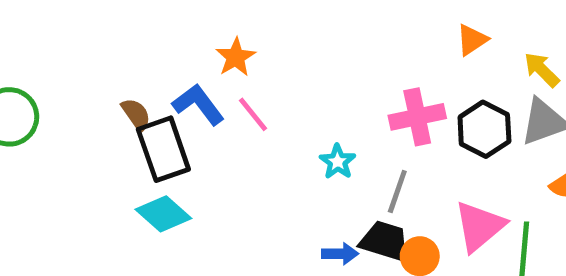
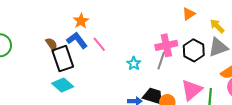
orange star: (236, 57) -> (81, 21), moved
gray line: (397, 192) -> (161, 61), moved

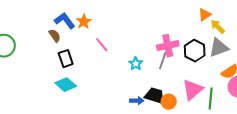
orange triangle: (189, 14) -> (205, 15), moved
blue L-shape: (77, 40) -> (65, 21), moved
brown semicircle: (52, 44) -> (55, 36), moved
black rectangle: (63, 59) -> (66, 59), size x0.7

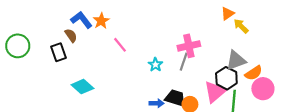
gray triangle: (219, 48) -> (236, 60), moved
black hexagon: (195, 51) -> (226, 78), moved
black rectangle: (66, 59) -> (58, 52), moved

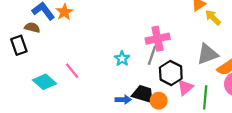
brown semicircle: (71, 35) -> (32, 28), turned -40
pink line: (120, 45) -> (72, 71), moved
black hexagon: (226, 78) -> (171, 73), moved
pink triangle: (215, 92) -> (185, 87), size x0.7

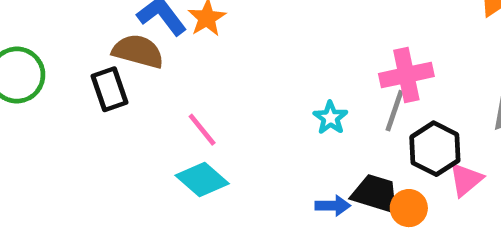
brown semicircle: (32, 28) -> (138, 51), size x1.5
pink line: (72, 71) -> (202, 130), moved
cyan diamond: (44, 82) -> (202, 180), moved

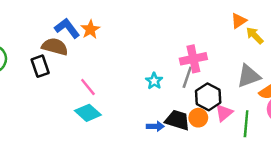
orange circle: (409, 208) -> (198, 118), moved

